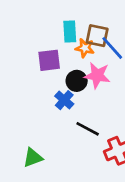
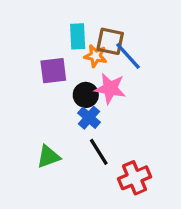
blue cross: (64, 100) -> (89, 118), moved
black line: (88, 129) -> (99, 152), turned 30
green triangle: (33, 158) -> (48, 157), moved

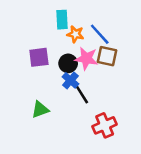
brown square: (110, 41) -> (107, 56), moved
purple square: (53, 71) -> (39, 57), moved
black line: (99, 152) -> (81, 94), moved

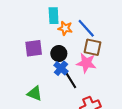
pink star: (86, 59) -> (86, 63), moved
green triangle: (40, 110) -> (35, 94), turned 42

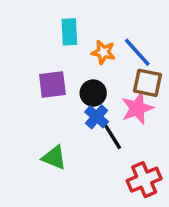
cyan rectangle: (54, 16) -> (69, 32), moved
pink star: (86, 63) -> (137, 108), turned -30

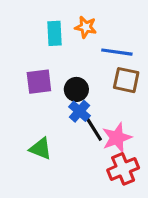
orange star: (103, 52) -> (86, 27), moved
blue line: (137, 52) -> (117, 52), turned -40
pink star: (137, 108) -> (117, 138), moved

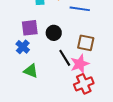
brown square: (126, 80) -> (86, 43), moved
blue cross: (79, 111) -> (23, 47), moved

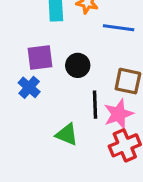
black line: (65, 58) -> (95, 105), turned 30
green triangle: (31, 71) -> (67, 134), moved

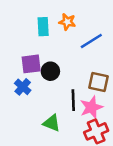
blue line: (119, 28) -> (91, 41), turned -40
black circle: (78, 65) -> (50, 71), moved

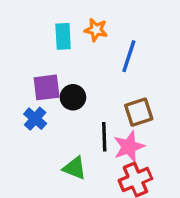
blue line: (91, 41) -> (129, 56), turned -40
brown square: (99, 82) -> (139, 112), turned -30

